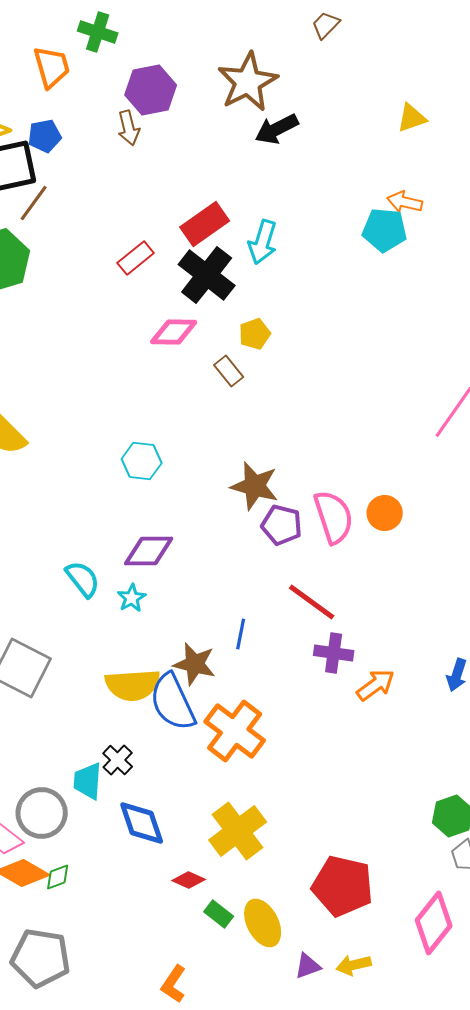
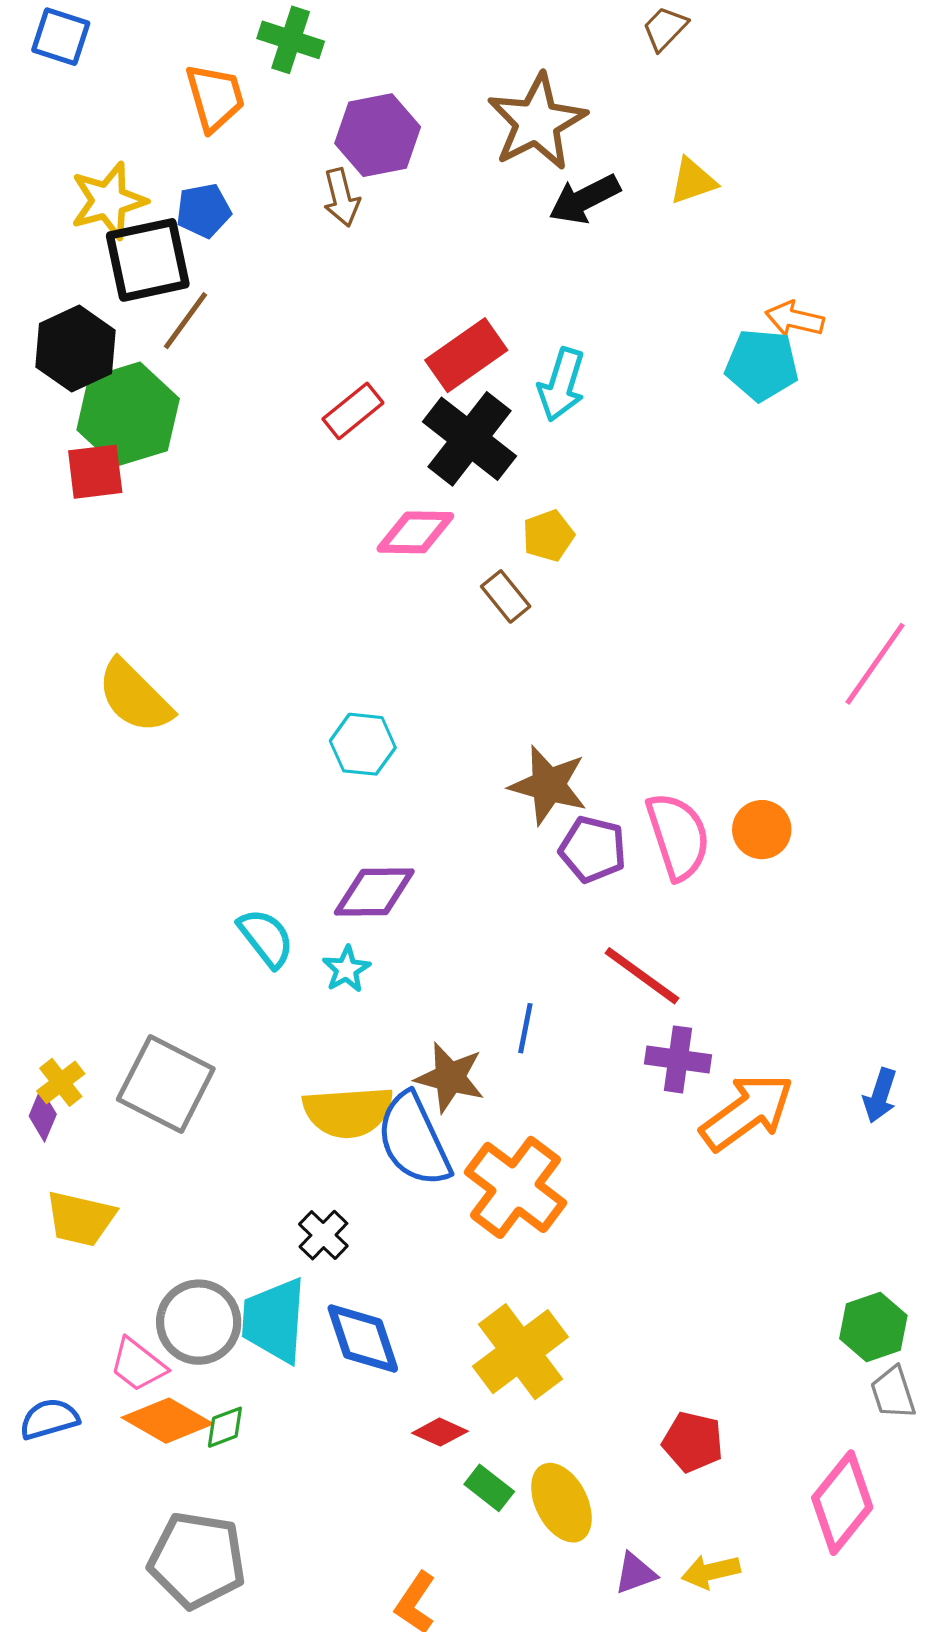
yellow triangle: (412, 118) -> (693, 181), moved
orange arrow: (376, 685) -> (747, 1112), size x1.5
cyan trapezoid: (88, 781) -> (274, 1320), moved, size x1.4
red pentagon: (343, 886) -> (693, 1442), size x0.6

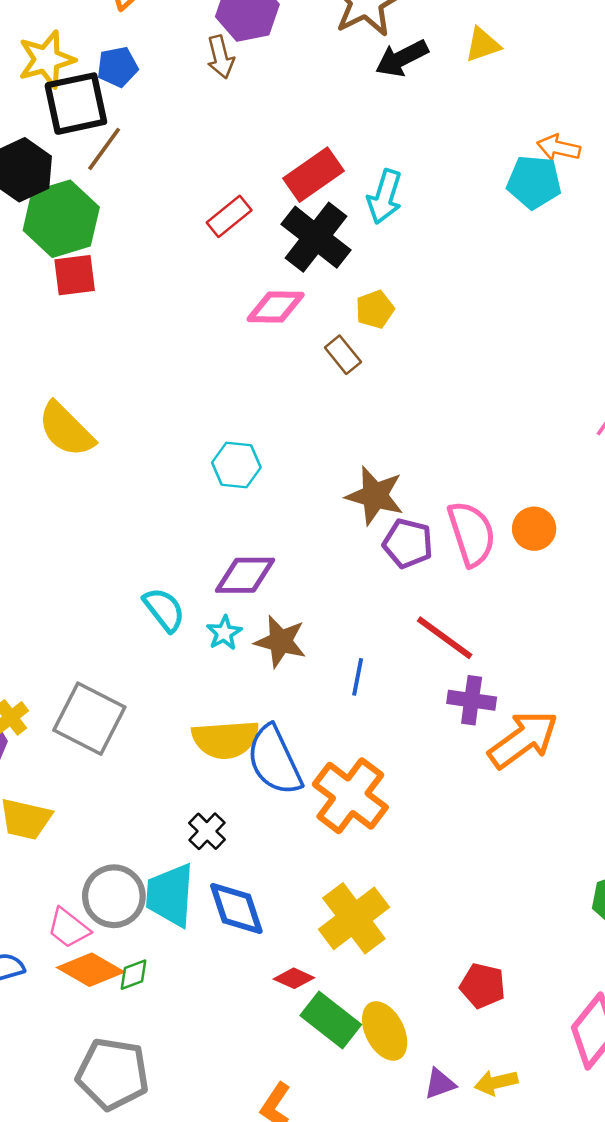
red square: (95, 472) -> (75, 275), moved
brown star: (450, 1077) -> (280, 641), moved
green rectangle: (489, 1488) -> (331, 1020), size x1.6

